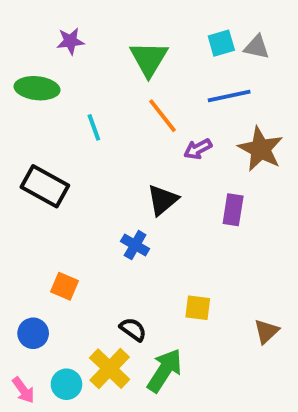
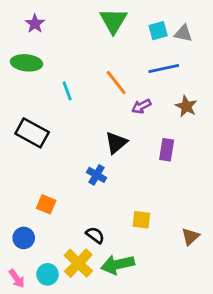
purple star: (70, 41) -> (35, 24), moved, turned -30
green triangle: (149, 59) -> (113, 21), moved
brown star: (261, 149) -> (186, 106), size x0.7
green arrow: (164, 371) -> (118, 265), turned -136

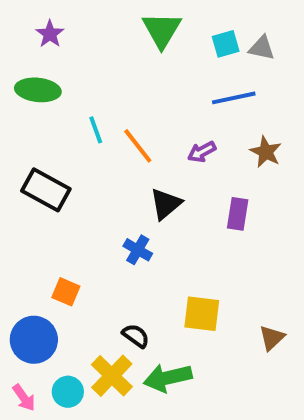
orange line: (116, 82) -> (138, 146), moved
yellow square: (141, 220) -> (202, 314), size x1.4
blue circle: (24, 238) -> (34, 340), size x1.5

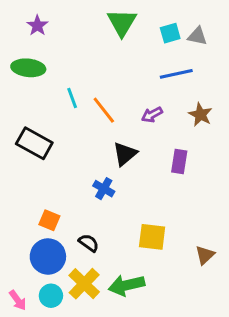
black semicircle: (136, 336) -> (89, 243), moved
blue circle: (34, 340) -> (48, 256), moved

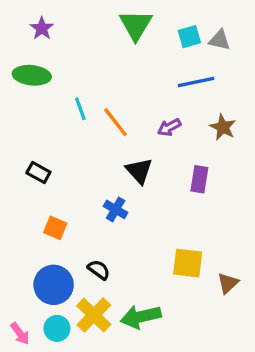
black rectangle: (34, 143) -> (38, 173), moved, size x0.6
black triangle: (125, 154) -> (139, 171), turned -32
orange square: (49, 220) -> (55, 228), moved
yellow square: (152, 237) -> (188, 263), moved

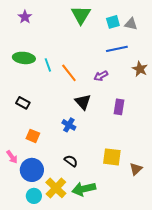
green ellipse: (32, 75) -> (24, 58), moved
brown star: (223, 127) -> (140, 69), moved
black semicircle: (99, 270) -> (71, 161), moved
pink arrow: (20, 333) -> (12, 157), moved

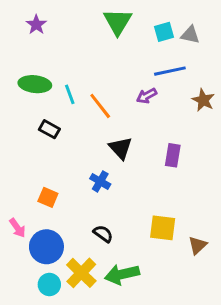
purple arrow: (101, 76) -> (147, 96), moved
black rectangle: (23, 103) -> (49, 129), moved

